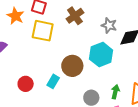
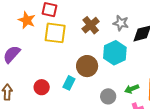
brown cross: (75, 16) -> (91, 25), moved
green arrow: (115, 92) -> (132, 89), turned -120

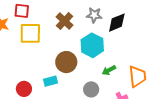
cyan rectangle: (69, 83) -> (50, 81), turned 56
green arrow: (132, 89) -> (109, 70), moved

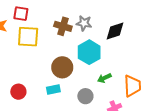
gray star: (94, 15) -> (84, 23), moved
brown cross: (65, 21) -> (63, 26), turned -30
cyan rectangle: (50, 81) -> (53, 89), moved

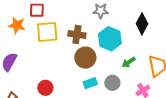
brown cross: (63, 26) -> (77, 35), moved
black diamond: (115, 31) -> (142, 24), moved, turned -35
cyan rectangle: (53, 89) -> (90, 83), moved

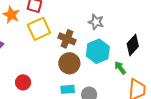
yellow square: (47, 32) -> (39, 29), turned -35
green arrow: (129, 62) -> (120, 68), moved, turned 72

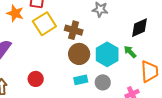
black diamond: (133, 45) -> (140, 28), turned 30
cyan hexagon: (98, 51) -> (107, 54), moved

